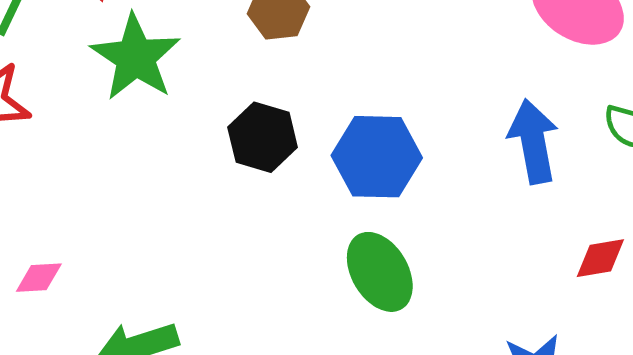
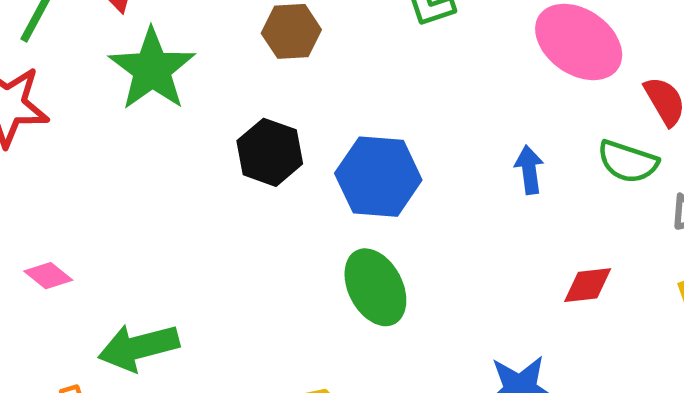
blue arrow: (533, 141) -> (529, 170), size x0.6
pink diamond: (39, 278) -> (48, 276), turned 39

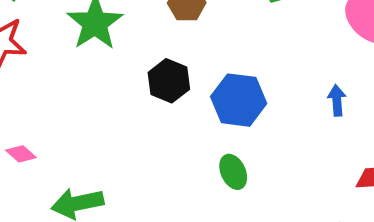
green ellipse: (375, 287) -> (233, 172), size x0.7

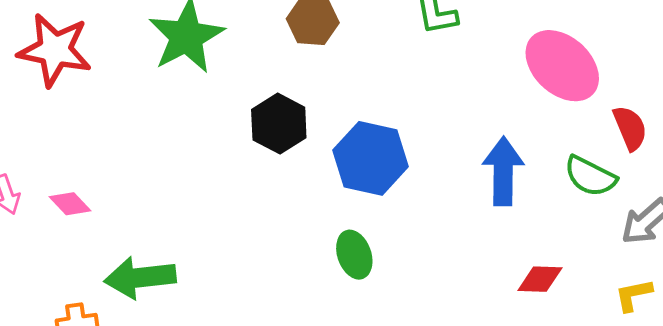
blue arrow: (337, 100) -> (503, 171), size x1.6

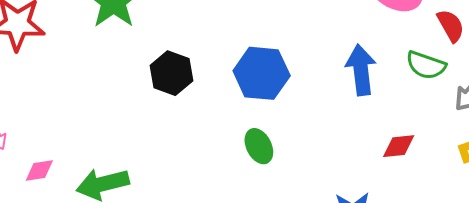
black hexagon: (279, 124) -> (171, 73), moved
pink diamond: (70, 204) -> (39, 171), moved, turned -48

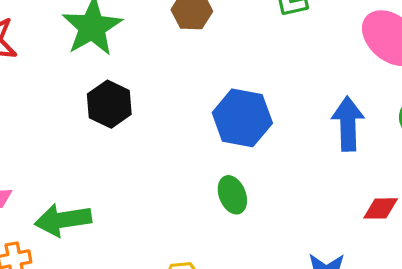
black hexagon: (171, 73) -> (109, 104), moved

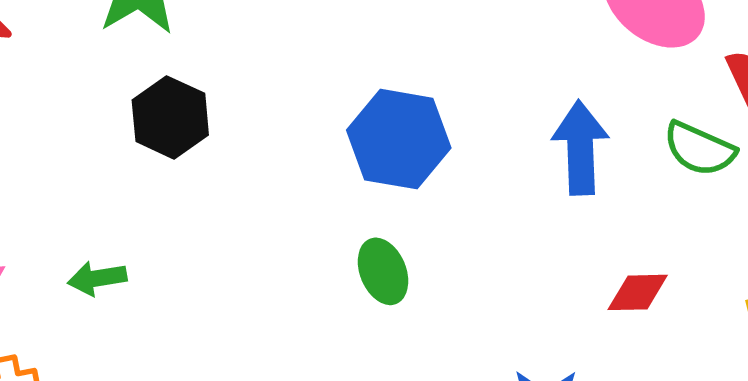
green arrow: (63, 220) -> (97, 278), moved, size x0.6

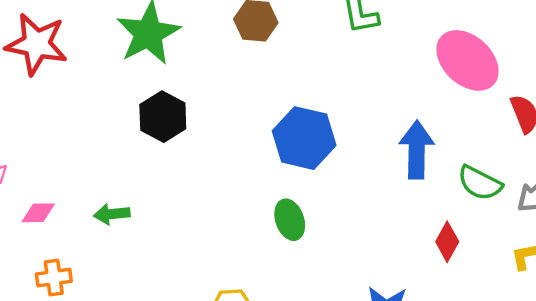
green semicircle: (699, 149) -> (480, 183), moved
red diamond: (638, 292) -> (447, 242), turned -63

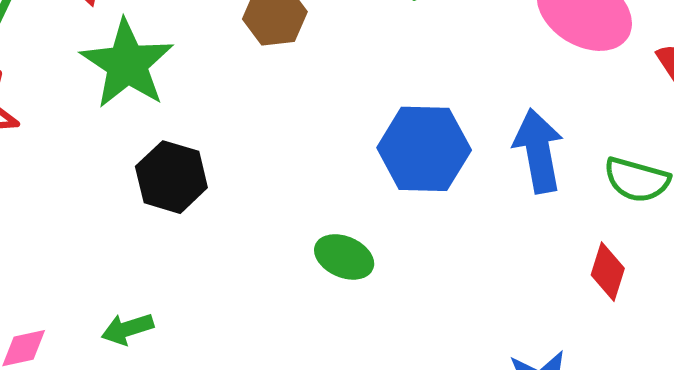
blue hexagon: (304, 138) -> (424, 149), moved
green ellipse: (290, 220) -> (344, 257), moved, turned -36

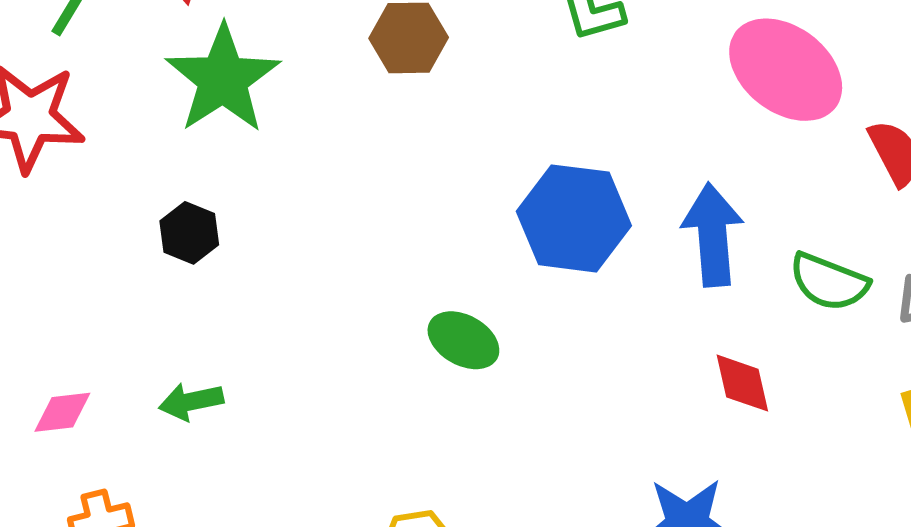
black hexagon: (171, 177) -> (189, 233), moved, size x0.7
red diamond: (608, 272) -> (742, 383), moved, turned -36

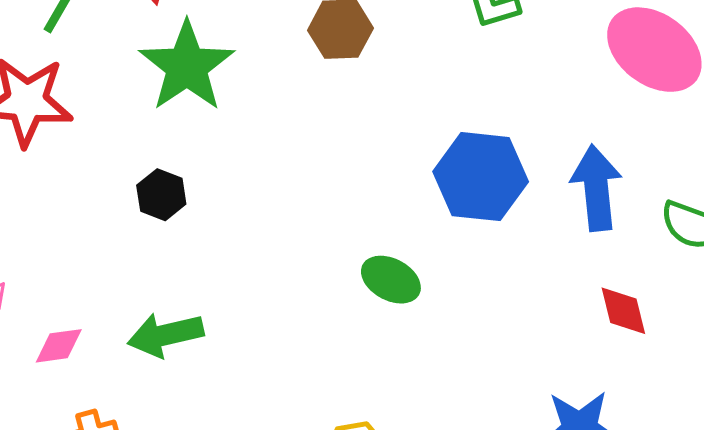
green arrow: (191, 401) -> (166, 335), size x1.4

